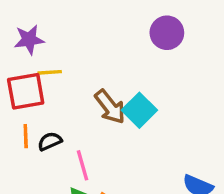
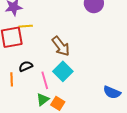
cyan square: (139, 110) -> (63, 71), moved
orange line: (26, 136) -> (12, 79), moved

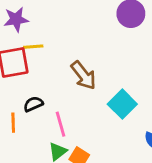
cyan square: (63, 71) -> (122, 104), moved

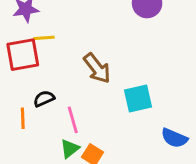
cyan square: (122, 104) -> (138, 99), turned 32

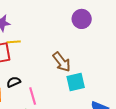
brown arrow: (97, 68) -> (62, 62), moved

